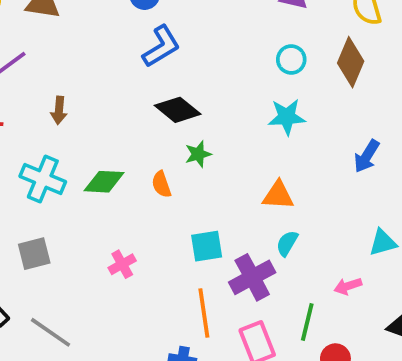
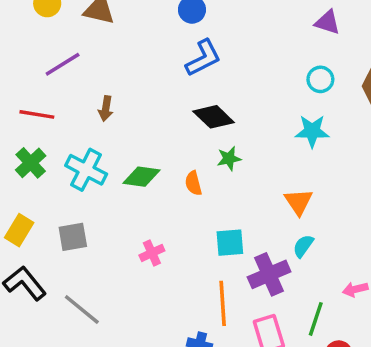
orange triangle: (278, 195) -> (299, 202), turned 48

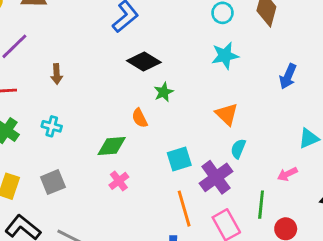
cyan cross: (86, 170) -> (52, 126), size x0.6
green diamond: (141, 177) -> (112, 146), moved

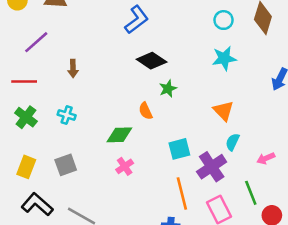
pink arrow: (287, 174) -> (266, 158), moved
green line: (261, 205) -> (251, 193), turned -30

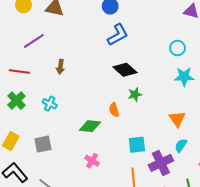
cyan circle: (224, 20) -> (178, 48), moved
pink cross: (125, 166) -> (92, 161), moved, turned -32

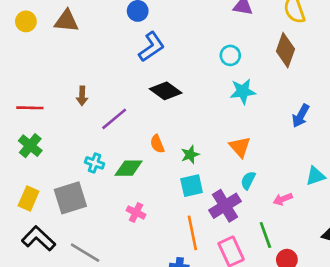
purple line: (34, 41) -> (114, 119), moved
green star: (135, 94) -> (190, 155), moved
cyan cross: (50, 104) -> (95, 163), moved
gray square: (43, 144) -> (70, 198), size x1.4

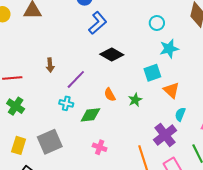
cyan cross: (95, 163) -> (66, 103), moved
cyan square: (192, 186) -> (152, 73), moved

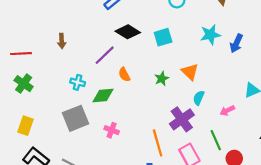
cyan star: (169, 49) -> (210, 35), moved
cyan square: (152, 73) -> (163, 37), moved
purple line: (76, 79) -> (105, 55), moved
green star: (135, 100) -> (162, 79), moved
gray square: (50, 142) -> (76, 118), moved

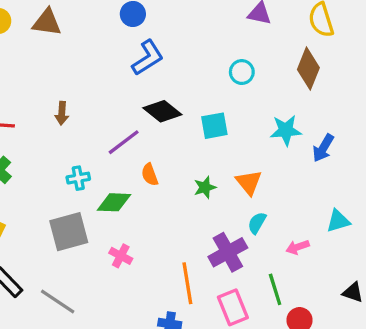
cyan cross: (78, 82) -> (78, 178), turned -32

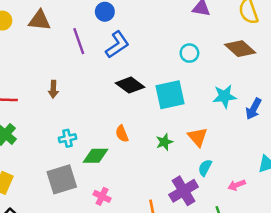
brown diamond: (308, 69) -> (240, 49), turned -68
cyan square: (214, 126) -> (170, 95), size x1.4
purple line: (124, 142) -> (79, 41), moved, turned -70

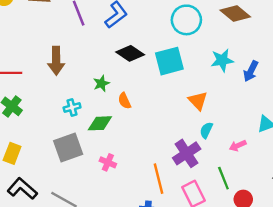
cyan circle: (189, 53) -> (186, 20), size x1.6
brown arrow: (53, 89) -> (56, 61), size x1.6
green star: (164, 142) -> (101, 83), moved

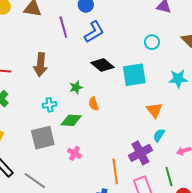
cyan circle: (186, 20) -> (152, 42), size x0.6

